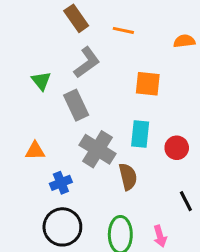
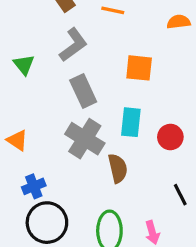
gray rectangle: (76, 105) -> (83, 91), moved
orange triangle: (35, 151) -> (17, 140), turned 35
blue cross: (61, 183) -> (34, 186), moved

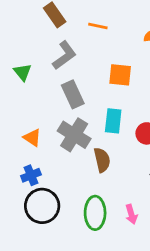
orange triangle: (17, 140) -> (32, 138), moved

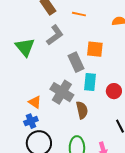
green triangle: (23, 72) -> (25, 47), size x1.5
gray rectangle: (73, 94) -> (76, 62), moved
orange triangle: (32, 138) -> (35, 102), moved

